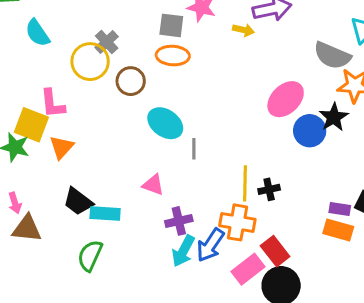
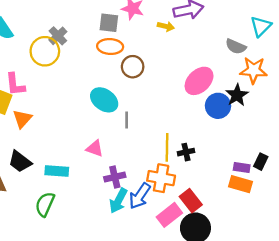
gray semicircle: (332, 56) -> (236, 47), size x0.7
brown circle: (131, 81) -> (133, 67), moved
black trapezoid: (78, 201) -> (20, 162), moved

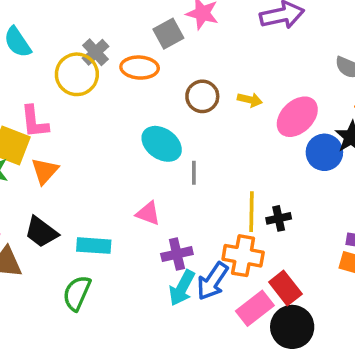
gray square: (109, 23) -> (168, 34), turned -36
yellow arrow: (166, 26) -> (250, 100), moved
orange ellipse: (110, 47) -> (140, 68), moved

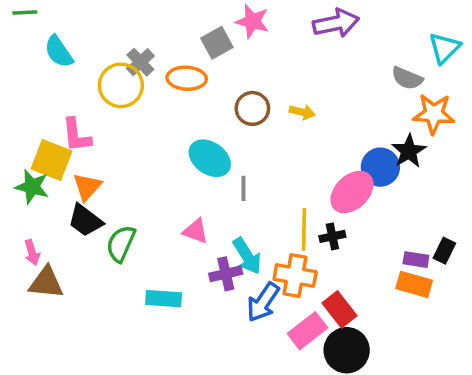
pink ellipse: (297, 117) -> (352, 192), moved
black trapezoid: (41, 232) -> (85, 220), moved
cyan rectangle: (94, 246) -> (164, 299), moved
cyan arrow: (182, 288) -> (247, 256), moved, turned -60
green semicircle: (77, 293) -> (121, 244), moved

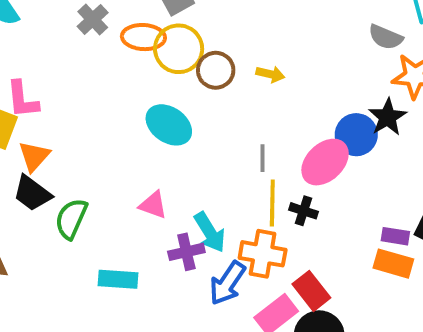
yellow circle: (121, 85) -> (179, 49), moved
gray line: (244, 188) -> (263, 158), moved
black cross: (332, 236) -> (304, 211), turned 30

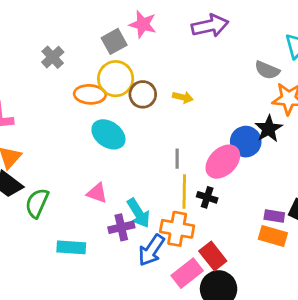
orange ellipse: (143, 37) -> (90, 94), moved

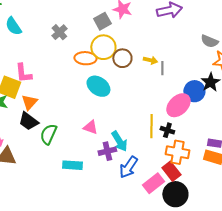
gray line: (177, 159) -> (162, 68), moved
orange cross: (177, 229) -> (177, 152), moved

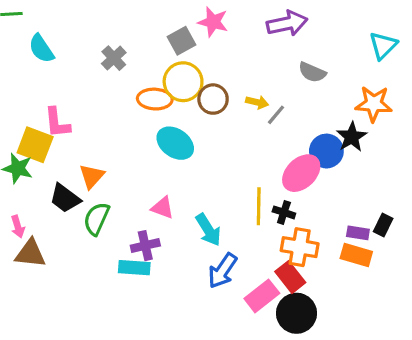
gray semicircle: (209, 41) -> (312, 72), moved
gray line: (162, 68) -> (276, 115), turned 40
orange triangle: (29, 102) -> (92, 176), moved
purple cross: (107, 151) -> (145, 246), moved

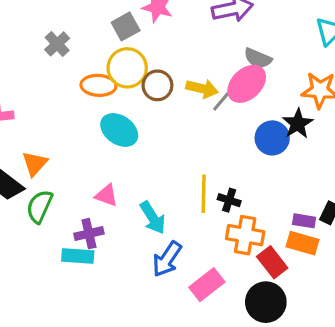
yellow arrow: (257, 102) -> (202, 89), size x1.4
pink ellipse: (301, 173) -> (247, 84), moved
red rectangle: (290, 277) -> (272, 262), moved
black circle: (296, 313) -> (266, 302), moved

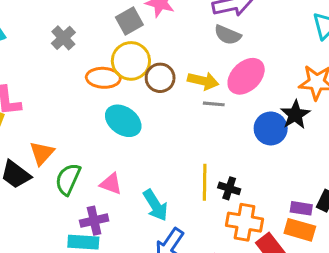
gray semicircle: (258, 58) -> (228, 35), moved
gray line: (221, 101) -> (214, 104), moved, turned 55
green semicircle: (40, 206) -> (68, 179), moved

